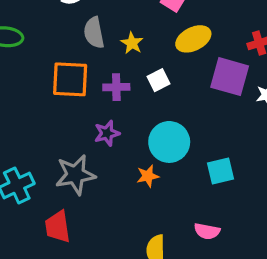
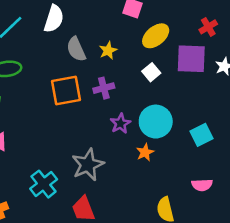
yellow star: (132, 43) -> (108, 50), turned 30
white square: (159, 80) -> (151, 72), moved
purple star: (107, 133) -> (120, 124), moved

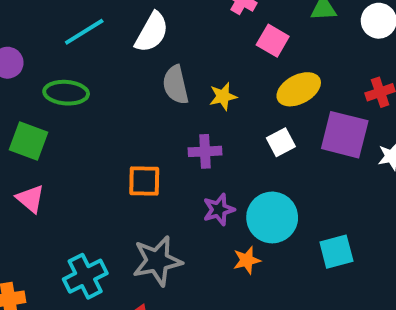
orange square: (66, 91) -> (144, 181), moved, size x0.7

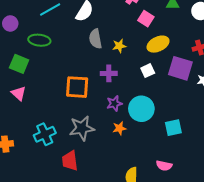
orange square: (144, 181) -> (77, 87), size x1.4
orange star: (247, 260) -> (119, 128), moved

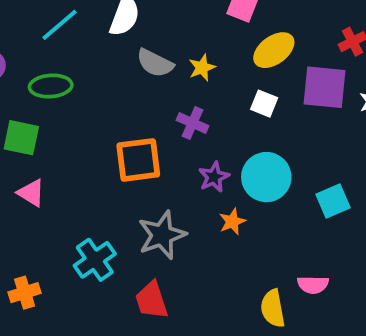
gray semicircle: (95, 39) -> (155, 63), turned -42
white square: (148, 71) -> (264, 104), turned -32
purple cross: (109, 73) -> (192, 123), turned 35
pink semicircle: (164, 166) -> (313, 285), moved

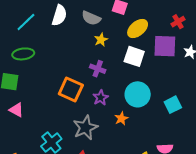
gray semicircle: (155, 63) -> (91, 18), moved
white square: (264, 104) -> (134, 56), size x1.5
orange square: (138, 160) -> (71, 89), turned 35
purple star: (214, 177) -> (101, 98), moved

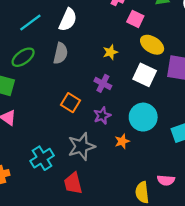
gray semicircle: (91, 18) -> (61, 53), moved, turned -108
yellow ellipse: (138, 29) -> (152, 45), turned 65
green ellipse: (23, 54) -> (23, 57), turned -35
orange square: (71, 89) -> (71, 103), size x0.7

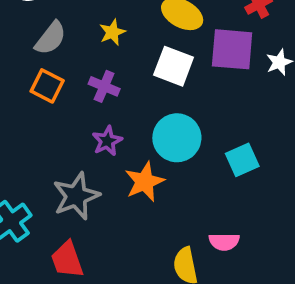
gray semicircle: (61, 53) -> (51, 38), moved, turned 30
orange square: (71, 103) -> (47, 86), moved
orange star: (122, 141) -> (145, 182), size x1.5

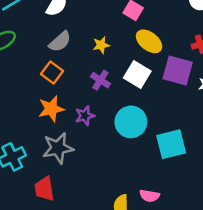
purple cross: (104, 86) -> (100, 80), moved
cyan square: (242, 160) -> (171, 144), size x1.4
orange star: (145, 182) -> (51, 109), moved

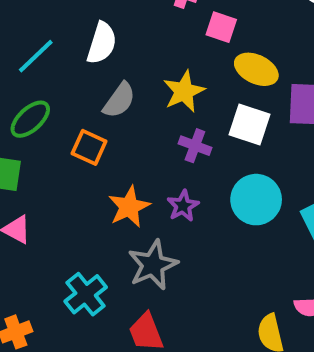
yellow star: (101, 45) -> (184, 91), size x1.5
orange square: (52, 72) -> (89, 147), moved

